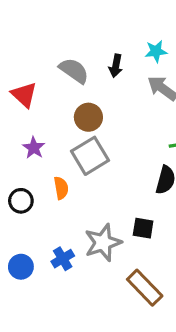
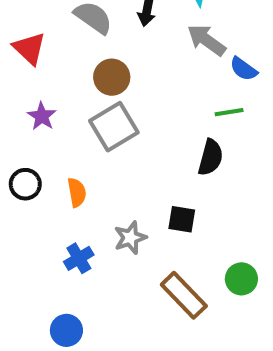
orange semicircle: (61, 188) -> (77, 192), moved
gray star: (103, 243) -> (130, 238), size x0.7
blue circle: (21, 267) -> (66, 330), moved

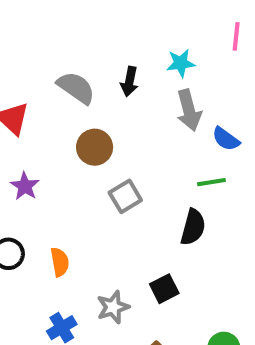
gray arrow: (206, 40) -> (189, 110), turned -141
gray square: (114, 127) -> (125, 196), moved, size x0.7
black square: (182, 219) -> (164, 289), turned -36

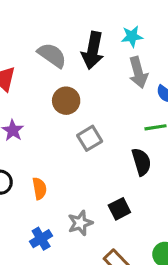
black arrow: (129, 82) -> (93, 50), size x1.6
black semicircle: (193, 227) -> (141, 162), turned -32

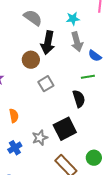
black arrow: (93, 50) -> (48, 43), moved
gray semicircle: (52, 55) -> (33, 18), moved
black square: (119, 209) -> (65, 129), size x1.6

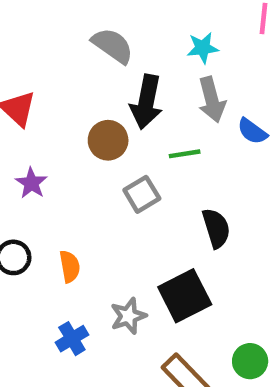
green line: (88, 77) -> (185, 154), moved

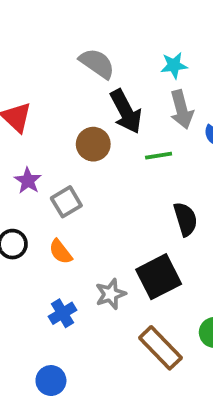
black arrow: (146, 102) -> (126, 111), turned -39
gray square: (142, 194) -> (66, 202), moved
orange semicircle: (70, 266) -> (61, 252), turned 152

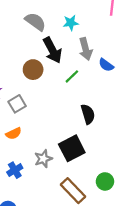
cyan star: (174, 65) -> (71, 23), moved
green line: (159, 156) -> (72, 76), turned -35
orange semicircle: (61, 252) -> (14, 134), turned -77

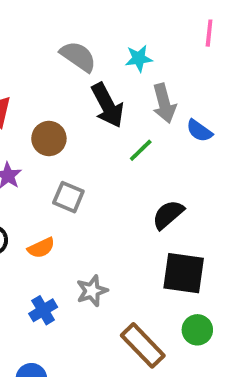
brown circle: (33, 70) -> (49, 138), moved
gray square: (17, 104) -> (68, 197), moved, turned -36
black semicircle: (88, 114) -> (168, 215), turned -114
black square: (72, 148) -> (184, 273), moved, turned 35

